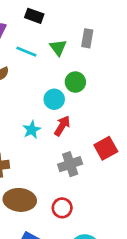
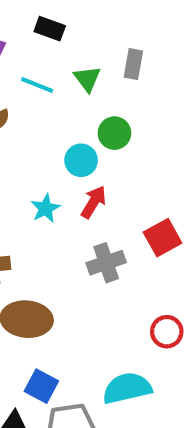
red circle: (62, 208) -> (167, 332), moved

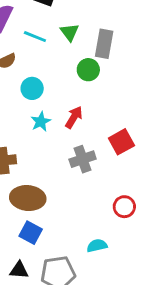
gray rectangle: (133, 64) -> (104, 44), moved, size x1.4
cyan circle: (81, 160) -> (32, 88), moved
blue square: (41, 386) -> (31, 233), moved
cyan semicircle: (127, 388) -> (97, 246), size x0.6

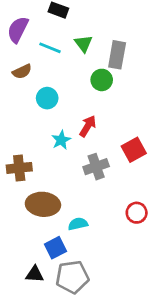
cyan star: (41, 122) -> (61, 140), moved
blue square: (31, 233) -> (56, 248), moved, turned 35
cyan semicircle: (97, 246) -> (78, 224), moved

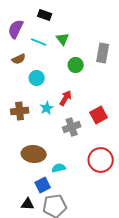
gray rectangle: (117, 55) -> (103, 53), moved
brown cross: (19, 168) -> (20, 111), moved
red circle: (137, 213) -> (101, 160), size x1.6

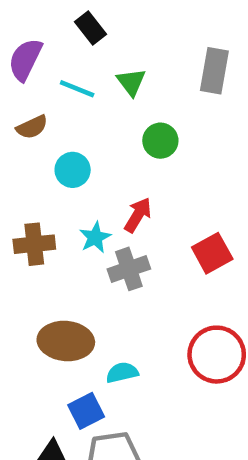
black rectangle: (45, 15) -> (91, 28), turned 32
gray rectangle: (103, 53) -> (214, 71), moved
gray cross: (72, 127) -> (129, 269), moved

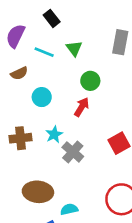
red arrow: (138, 215) -> (82, 107), moved
gray cross: (129, 269) -> (73, 152), turned -30

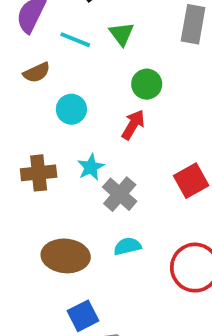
cyan semicircle: (69, 209) -> (127, 246), moved

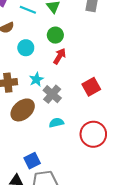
green circle: (147, 84) -> (55, 35), moved
brown ellipse: (66, 256) -> (23, 110), moved, turned -45

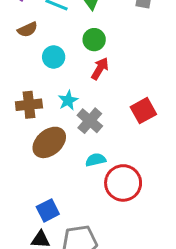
red circle: (93, 134) -> (123, 183), moved
blue square: (32, 161) -> (48, 210), moved

